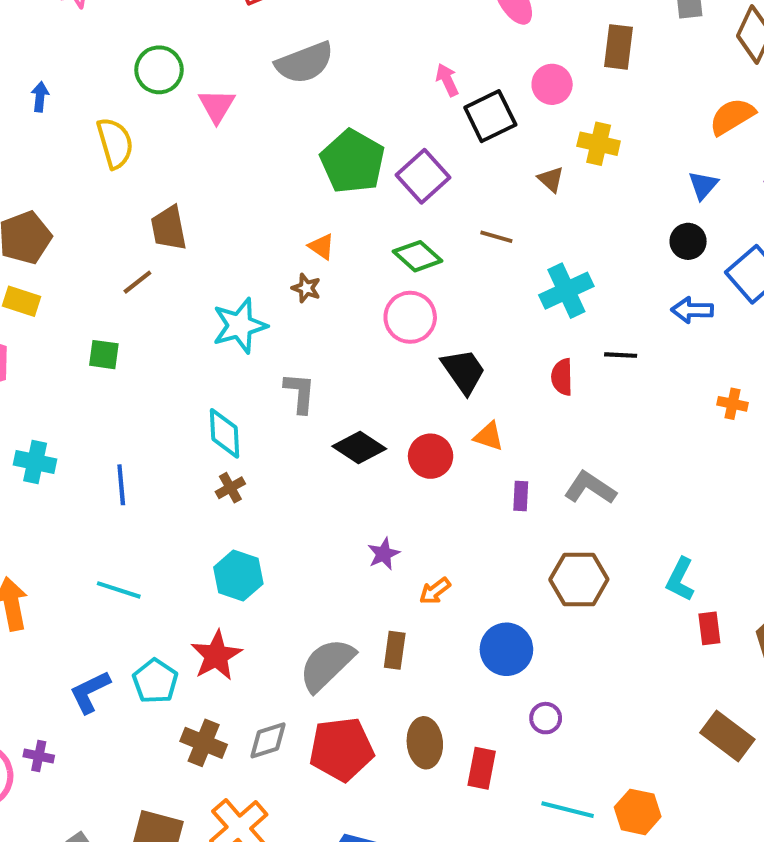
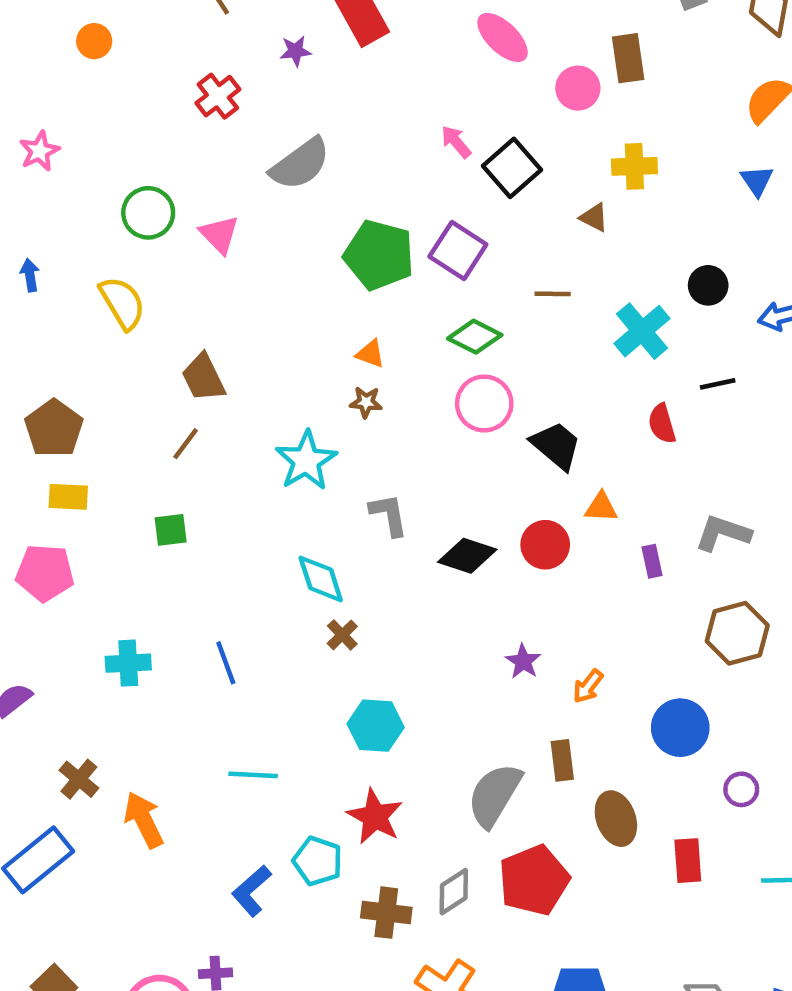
pink circle: (552, 84) -> (578, 88), moved
black circle: (688, 241) -> (708, 285), moved
brown ellipse: (425, 743) -> (616, 819), moved

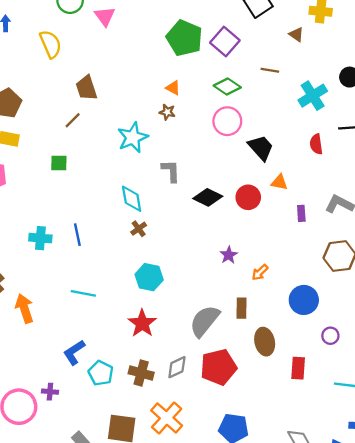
cyan cross: (128, 663) -> (40, 238), moved
cyan pentagon: (318, 861) -> (101, 373), moved

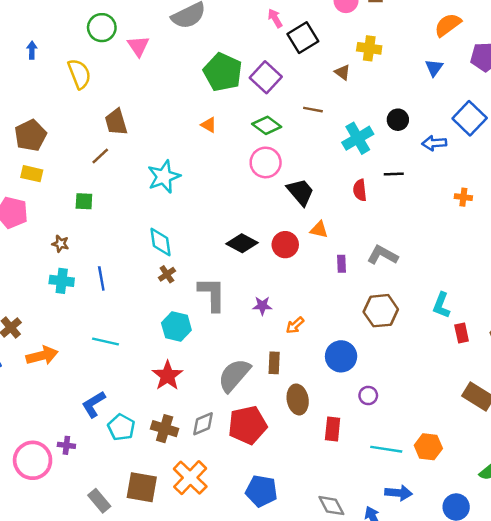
brown star: (167, 112) -> (60, 244), moved
gray L-shape: (171, 171) -> (212, 294), moved, size x1.4
purple star: (229, 255) -> (262, 306), turned 30
orange arrow: (24, 309) -> (42, 356), turned 92

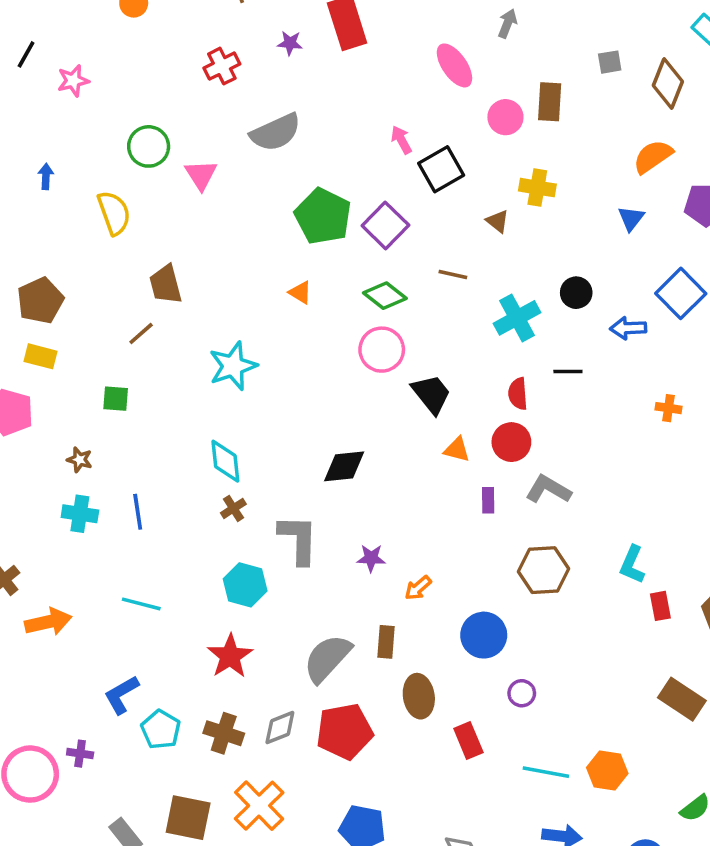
black diamond: (242, 243) -> (344, 466), turned -36
red circle: (285, 245) -> (511, 442), moved
red rectangle: (333, 429) -> (468, 741), turned -30

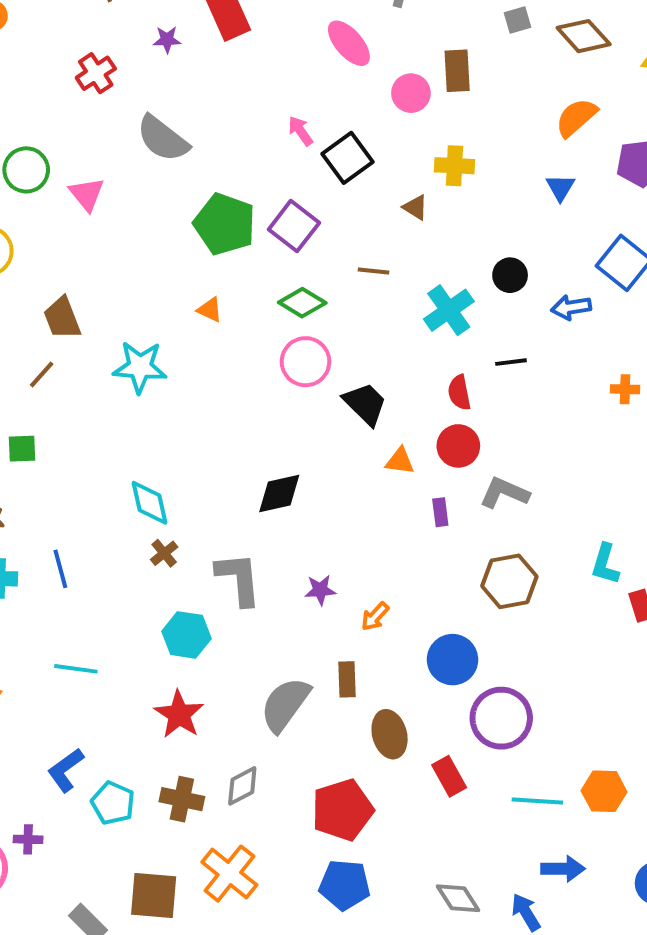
brown diamond: (668, 84) -> (584, 36), turned -57
gray semicircle: (276, 132) -> (163, 139), turned 69
cyan star: (233, 366) -> (140, 367), moved, turned 30
purple circle: (522, 693) -> (501, 718), size x2.0
red pentagon: (345, 731) -> (342, 810), moved

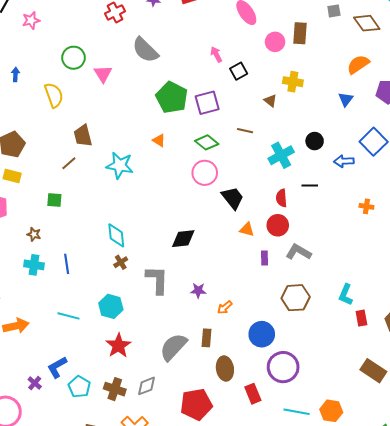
black square: (347, 158) -> (239, 71), size x0.7
purple square: (294, 226) -> (207, 103), turned 30
cyan hexagon: (186, 635) -> (111, 306), moved
purple cross: (28, 839) -> (35, 383), moved, turned 32

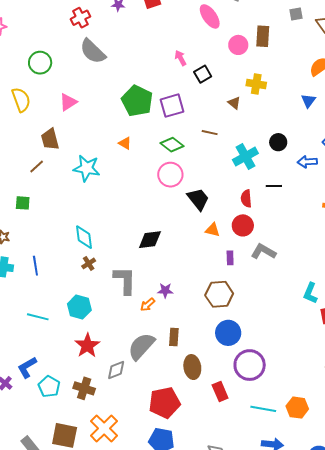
gray semicircle: (145, 50) -> (93, 51), moved
pink triangle: (103, 74) -> (68, 102), moved, turned 30
brown hexagon: (296, 298) -> (219, 294), moved
orange arrow: (225, 307) -> (148, 305), moved
gray diamond: (146, 386) -> (116, 370), moved

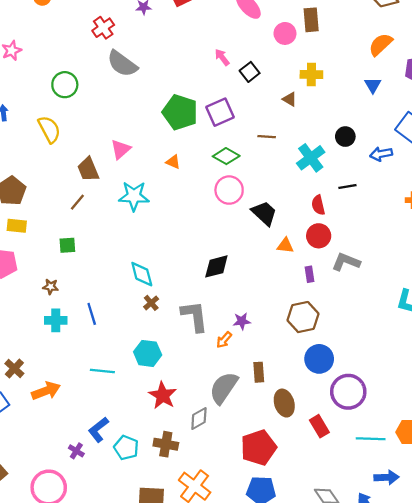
pink triangle: (68, 102) -> (121, 149), moved

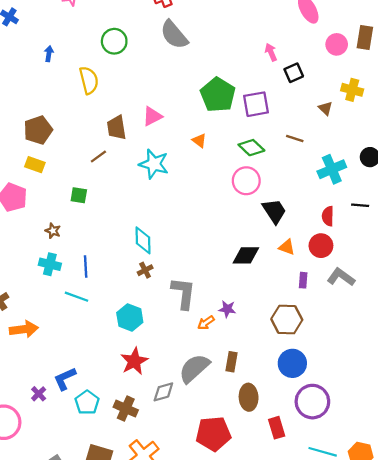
black diamond: (216, 266) -> (246, 255), moved
cyan line: (102, 371) -> (76, 297), moved

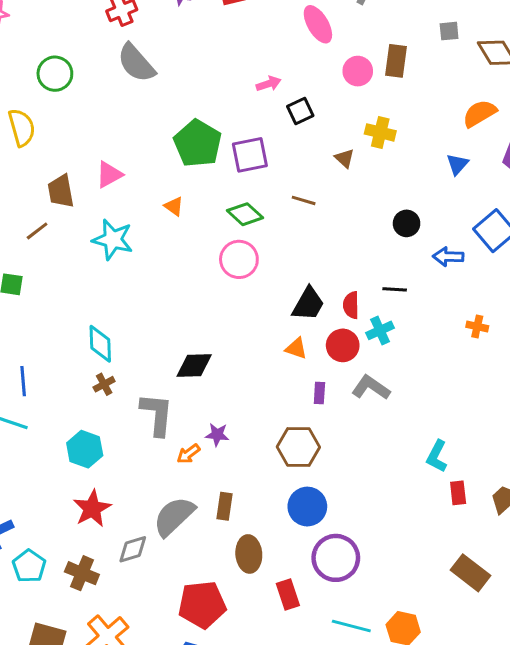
pink arrow: (271, 52) -> (269, 84), turned 96
cyan cross: (332, 169) -> (380, 330), moved, size x0.7
black trapezoid: (274, 211) -> (308, 304), moved, turned 64
black diamond: (246, 255) -> (194, 366), moved

